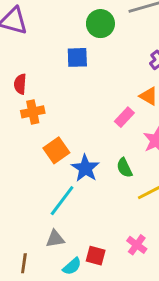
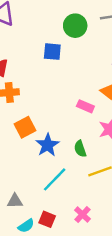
pink rectangle: (124, 117) -> (85, 106), turned 63
cyan line: (62, 201) -> (55, 179), moved

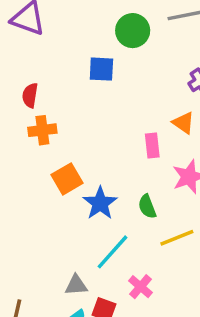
pink rectangle: (85, 106) -> (152, 146), turned 63
gray triangle: (15, 201) -> (76, 285), moved
pink cross: (83, 215) -> (141, 287), moved

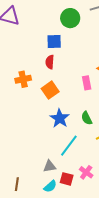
red semicircle: (30, 95) -> (50, 62), moved
orange square: (67, 179) -> (50, 90), moved
pink cross: (141, 287) -> (86, 172), moved

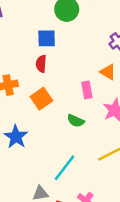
blue star: (60, 118) -> (16, 137), moved
green semicircle: (87, 118) -> (76, 121), moved, turned -40

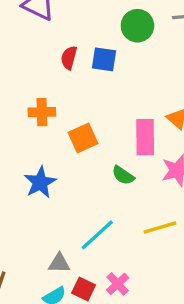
red semicircle: (41, 64) -> (69, 58), moved
pink rectangle: (87, 90) -> (145, 137), size x1.5

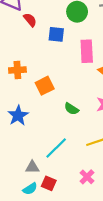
red semicircle: (69, 58) -> (30, 20), moved, turned 128
pink rectangle: (145, 137) -> (87, 51), moved
pink cross: (118, 284) -> (87, 177), moved

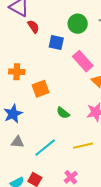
pink rectangle: (87, 51) -> (83, 61), turned -45
gray triangle: (32, 167) -> (18, 142), moved

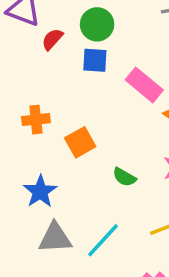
green circle: (78, 24) -> (97, 24), moved
red semicircle: (33, 27) -> (52, 39), turned -96
gray triangle: (18, 142) -> (55, 238), size x1.5

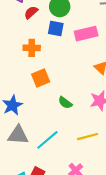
pink rectangle: (144, 85) -> (86, 34), moved, turned -60
orange cross: (36, 120) -> (32, 48), moved

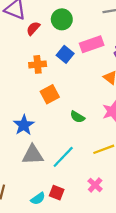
blue square: (56, 29) -> (65, 54), moved, turned 35

